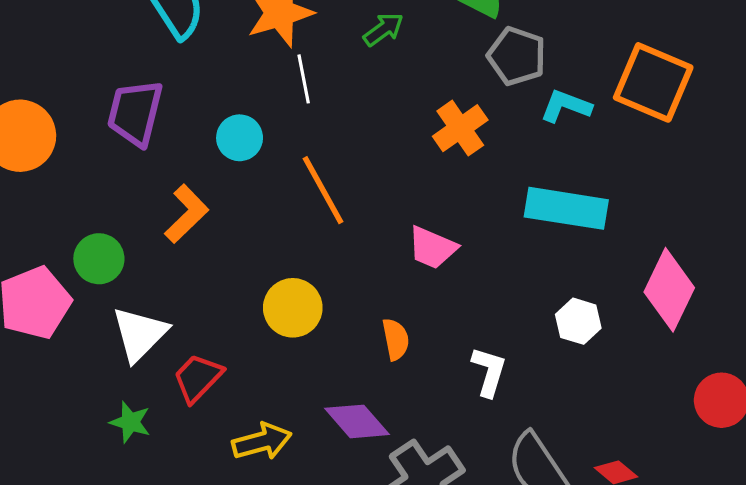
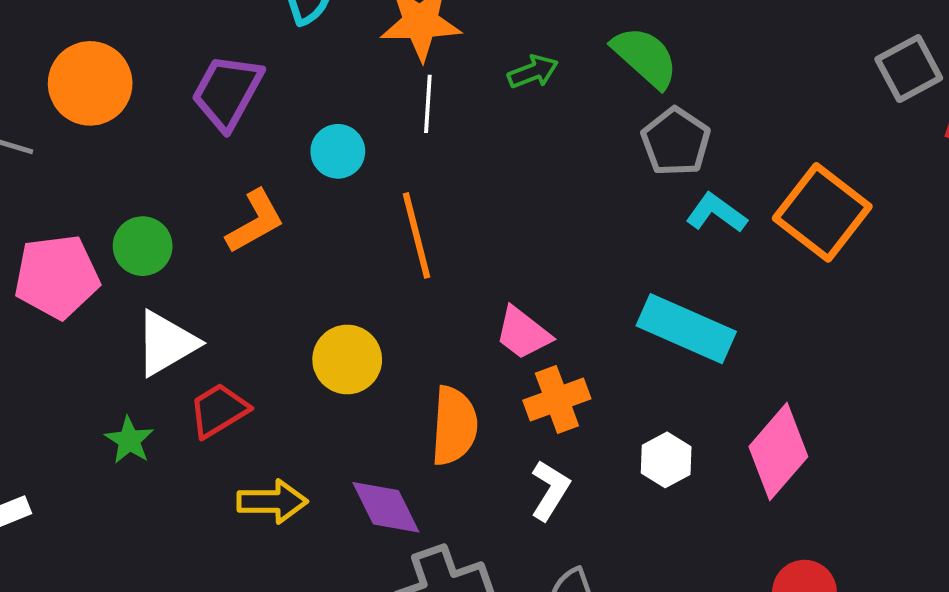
orange cross: (460, 128) -> (557, 399), moved
orange semicircle: (396, 339) -> (454, 426), size x1.6

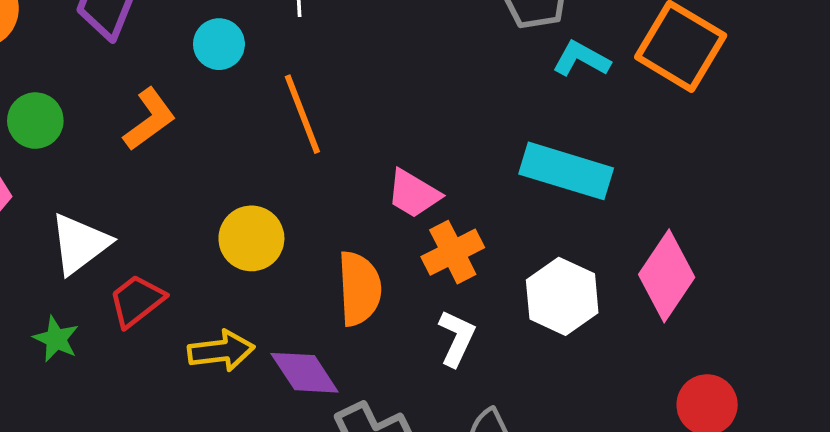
green circle: (143, 246) -> (35, 121), moved
white hexagon: (666, 460) -> (562, 296), size x1.5
yellow arrow: (272, 501) -> (221, 351), moved

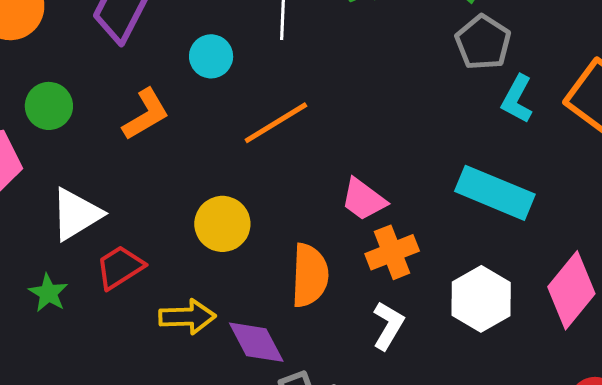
cyan L-shape: (581, 59) -> (517, 99), turned -96
orange line: (302, 114) -> (276, 123), turned 74

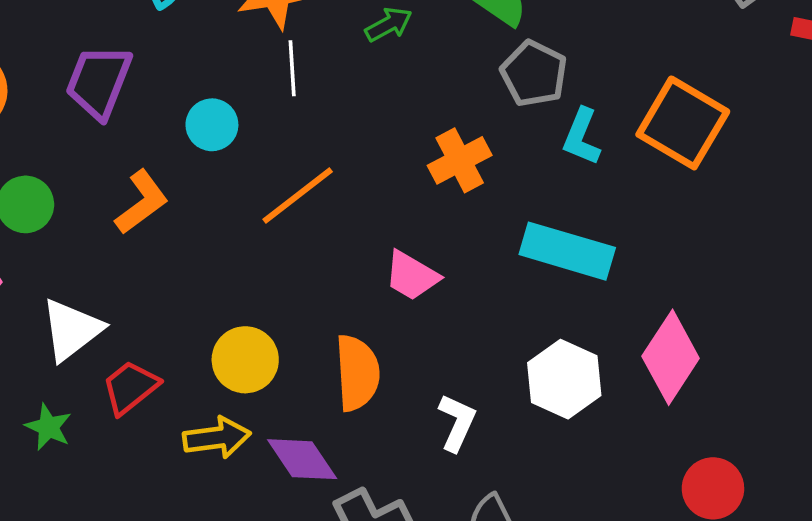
yellow circle: (222, 224) -> (245, 360), moved
orange cross: (392, 252) -> (460, 160), moved

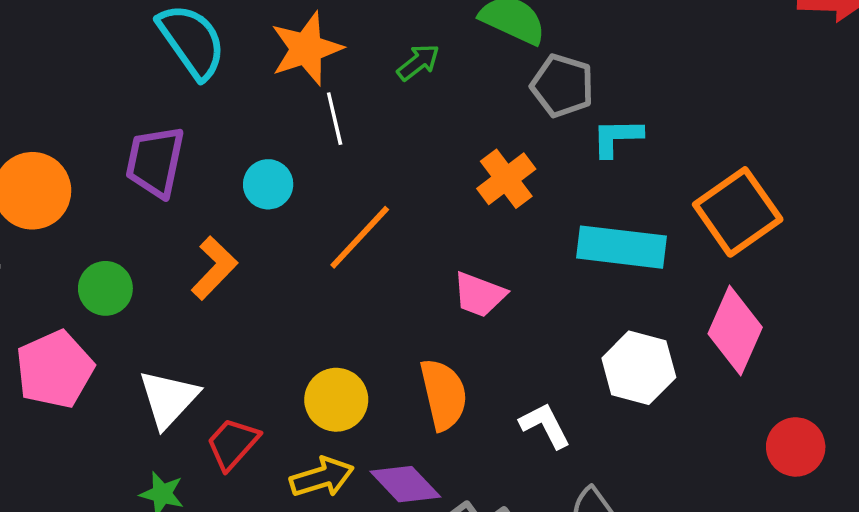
orange square: (683, 123) -> (738, 212), moved, turned 34
cyan L-shape: (582, 137) -> (617, 137), turned 76
white L-shape: (457, 423) -> (545, 425), turned -42

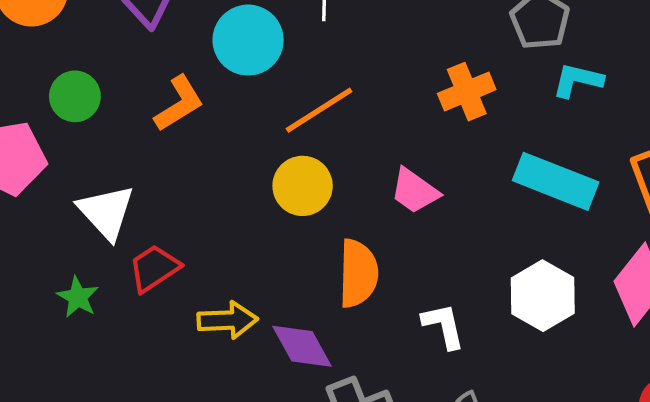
cyan circle: (268, 184) -> (248, 40), size x1.5
white triangle: (169, 399) -> (106, 212), turned -40
yellow circle: (336, 400) -> (303, 186), moved

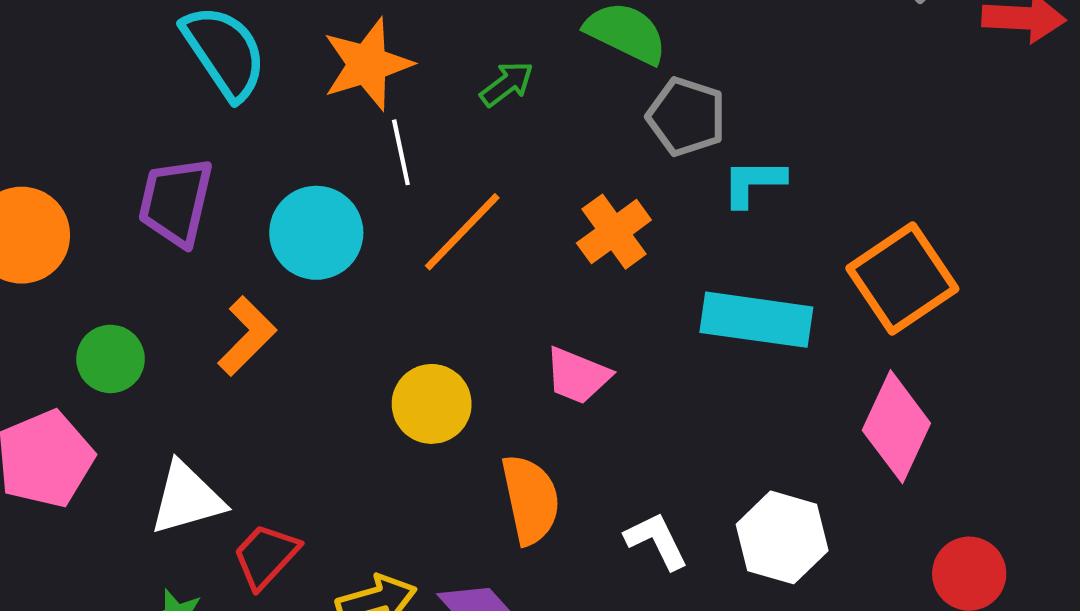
orange line: (319, 110) -> (462, 232), moved
white triangle: (106, 212) -> (187, 498), turned -50
white hexagon: (543, 296) -> (782, 537), moved

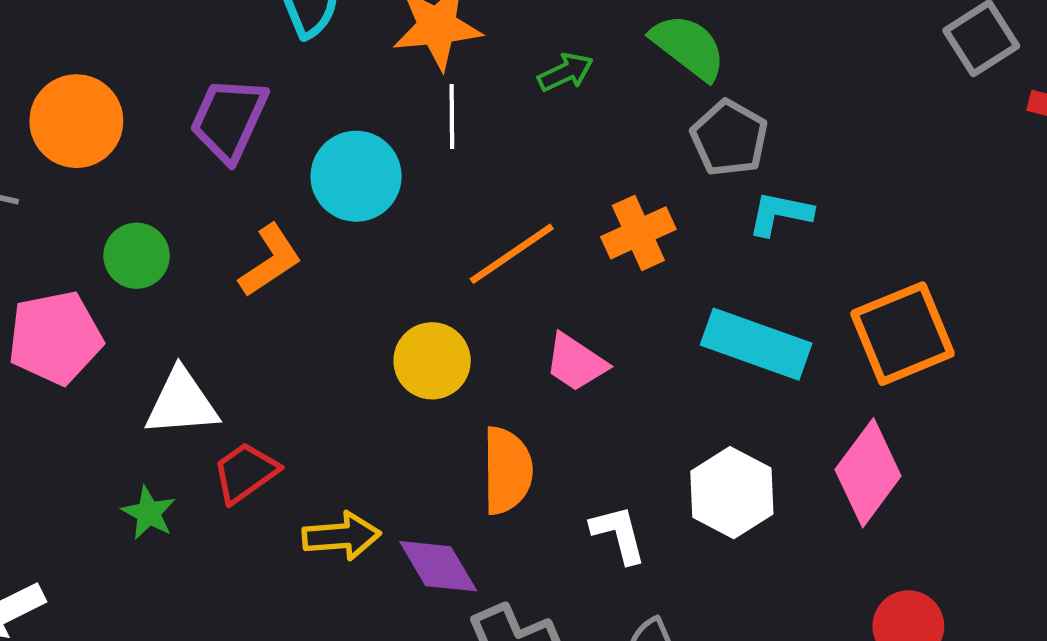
orange line: (462, 232) -> (512, 254), moved
white hexagon: (782, 537) -> (732, 493), moved

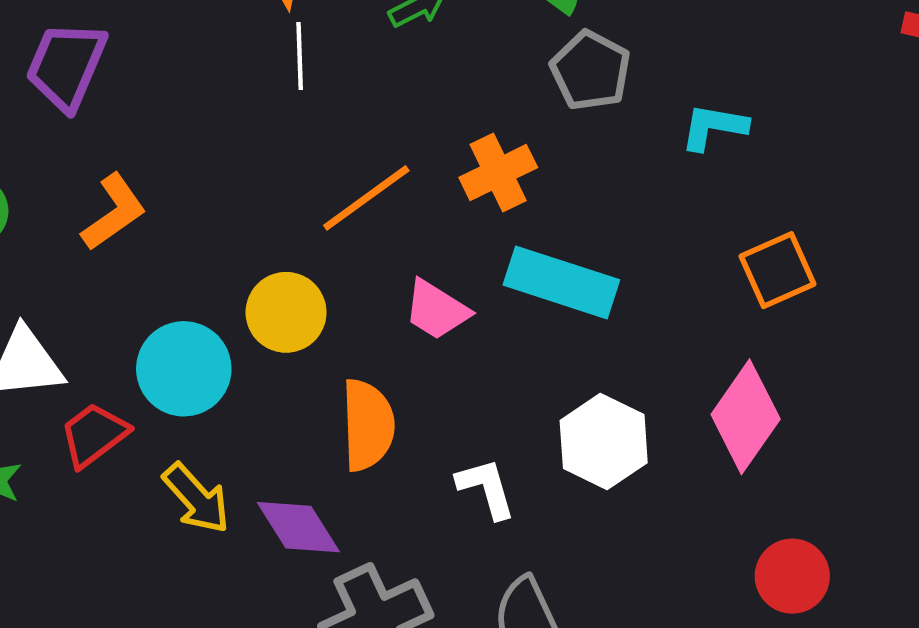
cyan circle: (356, 176) -> (184, 369), moved
cyan L-shape: (780, 214) -> (714, 127), moved
orange square: (902, 334) -> (778, 270), size x0.7
cyan rectangle: (756, 344) -> (561, 282), moved
yellow arrow: (342, 536) -> (196, 498), turned 54

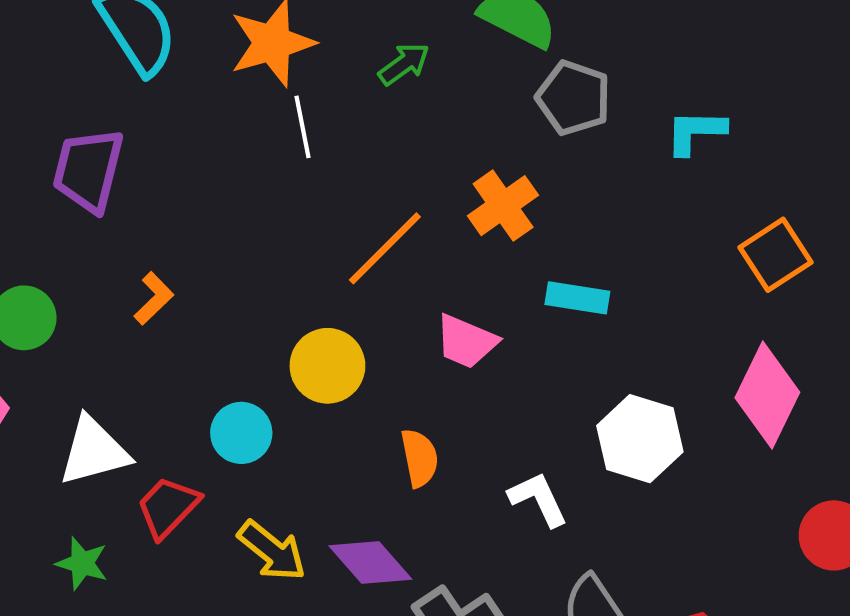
orange L-shape: (114, 212) -> (154, 298), size x0.7
cyan rectangle: (561, 282) -> (577, 298), size x0.6
cyan circle: (184, 369) -> (241, 433), size x0.7
orange semicircle: (368, 425) -> (419, 458), size x0.7

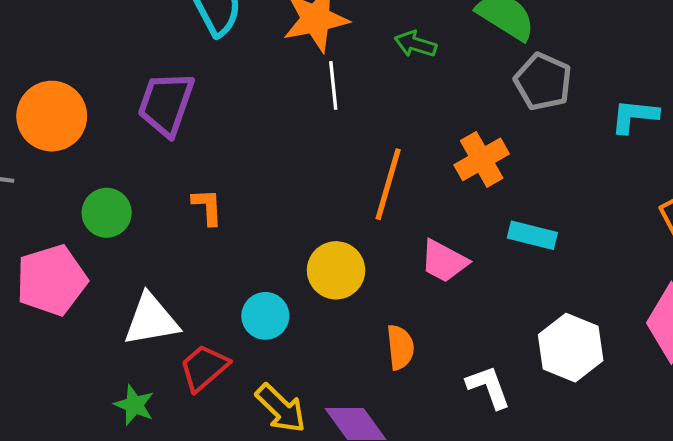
green arrow: (404, 64) -> (415, 44), turned -132
orange line: (385, 248) -> (388, 184), turned -34
orange L-shape: (154, 298) -> (207, 207), turned -54

